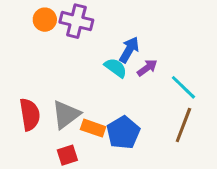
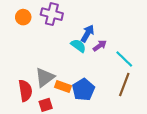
orange circle: (45, 20) -> (23, 17), moved
red semicircle: (30, 114) -> (25, 91), moved

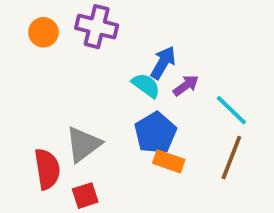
orange rectangle: (63, 86) -> (169, 161), moved
blue pentagon: (83, 90) -> (155, 133), moved

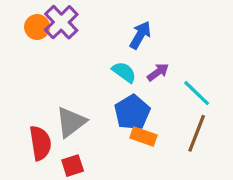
purple cross: (97, 27) -> (61, 22), moved, turned 32
blue arrow: (163, 63) -> (140, 35), moved

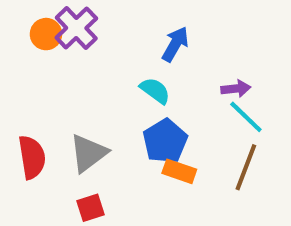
purple arrow: (158, 72) -> (236, 89), moved, turned 30
red semicircle: (40, 143) -> (32, 157), moved

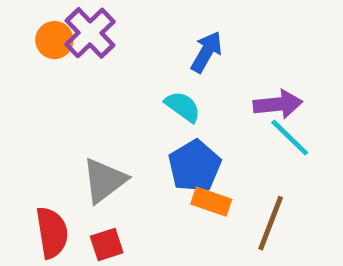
purple arrow: (236, 89) -> (278, 104), size x1.4
red semicircle: (32, 157) -> (52, 233), moved
brown line: (246, 167) -> (271, 223), moved

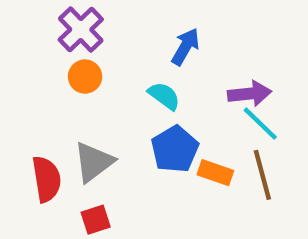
orange circle: (54, 40) -> (85, 77), moved
orange rectangle: (211, 202) -> (215, 173), moved
brown line: (271, 223) -> (262, 175), moved, turned -36
red semicircle: (52, 233) -> (47, 179), moved

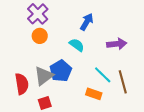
cyan line: (260, 124) -> (103, 75), moved
blue pentagon: (175, 149) -> (61, 71), moved
orange rectangle: (215, 173) -> (94, 94), moved

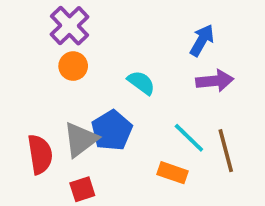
blue arrow: (87, 22) -> (202, 40), moved

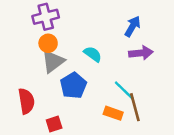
purple cross: (69, 26) -> (46, 17), turned 30
gray triangle: (81, 140) -> (53, 61), moved
brown line: (226, 151) -> (135, 107), moved

